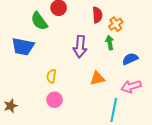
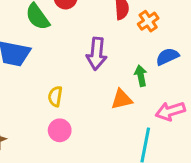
green arrow: (110, 43) -> (141, 76), moved
blue semicircle: (130, 59) -> (167, 57), moved

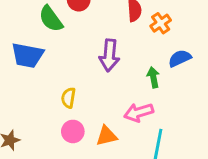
orange triangle: (122, 99) -> (106, 136), moved
pink arrow: (170, 111) -> (139, 112), moved

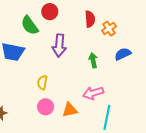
purple arrow: (109, 55) -> (59, 45), moved
green arrow: (153, 77) -> (93, 60), moved

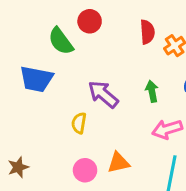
purple arrow: (59, 45) -> (103, 94), moved, turned 125
pink arrow: (93, 93) -> (167, 129), moved
pink circle: (46, 107) -> (85, 170), moved

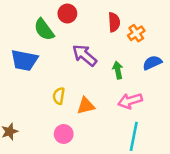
purple arrow: (103, 94) -> (85, 55), moved
orange triangle: (118, 163) -> (86, 106), moved

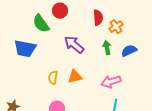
green arrow: (118, 70) -> (107, 48), moved
orange triangle: (86, 106) -> (75, 77), moved

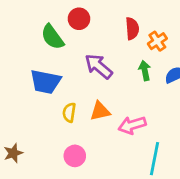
blue trapezoid: (25, 49) -> (45, 82), moved
pink arrow: (111, 82) -> (132, 125), moved

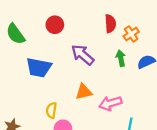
red circle: (79, 19) -> (55, 25), moved
green semicircle: (52, 37) -> (16, 34), moved
yellow semicircle: (69, 113) -> (51, 110), moved

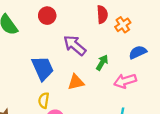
green arrow: (121, 58) -> (102, 63), moved, turned 42
blue trapezoid: (39, 68) -> (43, 68), moved, turned -125
pink arrow: (110, 103) -> (125, 81), moved

